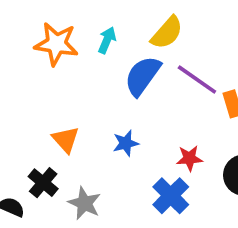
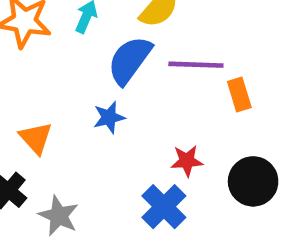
purple line: (197, 80) -> (196, 65), turned -33
blue star: (126, 143) -> (109, 117), moved

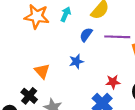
blue semicircle: (130, 60) -> (86, 35), size x0.6

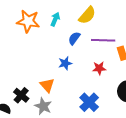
orange triangle: (42, 71) -> (47, 85), moved
red star: (113, 82) -> (99, 68), moved

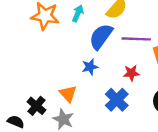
blue semicircle: (74, 38) -> (101, 37), size x1.6
blue cross: (89, 102) -> (117, 100), moved

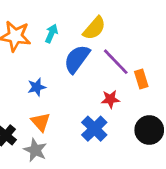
purple line: (136, 39) -> (116, 62), turned 44
blue star: (90, 67) -> (37, 87), moved

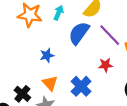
blue cross: (94, 129) -> (81, 86), moved

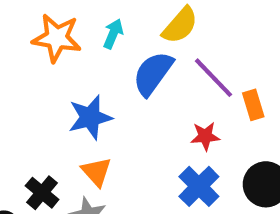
blue star: (47, 55) -> (90, 117), size x1.5
blue cross: (81, 86) -> (199, 186), moved

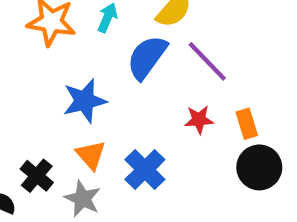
orange rectangle: (253, 105) -> (247, 124), moved
blue cross: (199, 186) -> (145, 170), moved

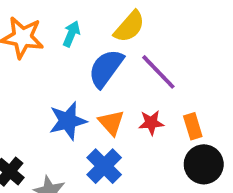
blue star: (85, 101) -> (68, 121), moved
orange triangle: (91, 155) -> (111, 123), moved

